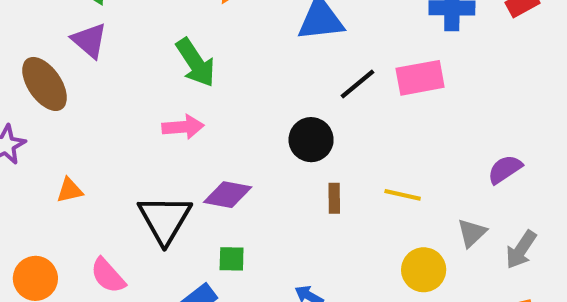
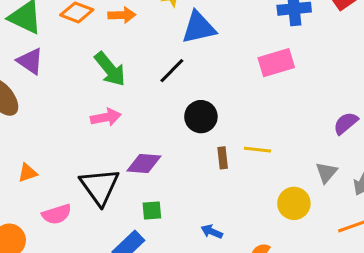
black line: (357, 84) -> (172, 71), moved
yellow line: (403, 195) -> (257, 150), moved
pink semicircle: (108, 276) -> (57, 214), moved, turned -60

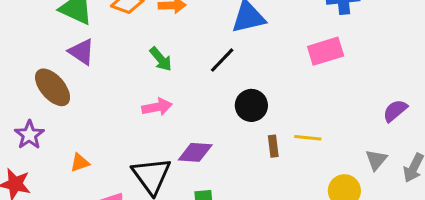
green arrow: (110, 69) -> (161, 59), size x0.7

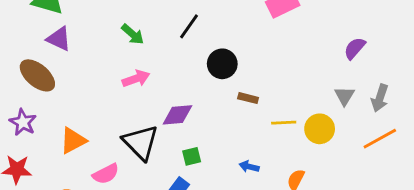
yellow line: (308, 138) -> (284, 123), moved
brown rectangle: (273, 146) -> (248, 98), turned -60
orange triangle: (80, 163) -> (73, 141), size x1.5

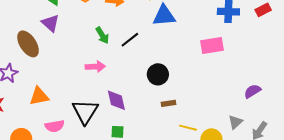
black line: (189, 26) -> (130, 40), moved
brown rectangle: (248, 98) -> (169, 103), turned -40
purple diamond: (177, 115) -> (116, 100), turned 65

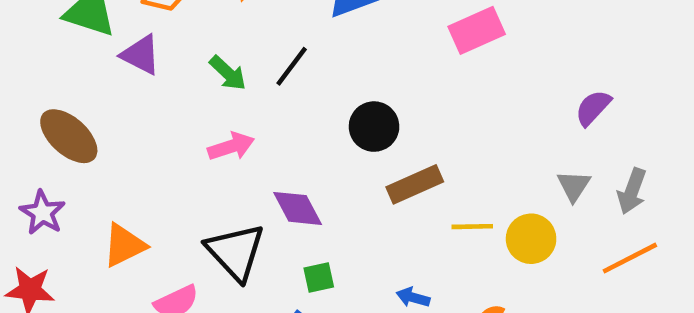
purple triangle: (51, 23) -> (141, 55), moved
brown rectangle: (169, 103) -> (415, 184), size x1.6

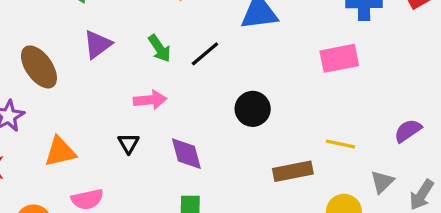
purple triangle: (141, 55) -> (98, 44), moved, turned 44
brown rectangle: (415, 184) -> (293, 171), moved
yellow line: (472, 227) -> (341, 144), moved
black triangle: (235, 252) -> (128, 143), moved, size x0.5

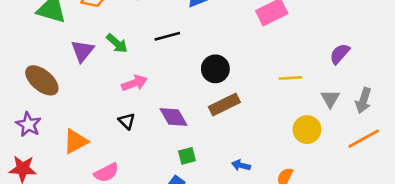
green arrow: (160, 48) -> (117, 43), moved
black line: (205, 54) -> (167, 36), turned 40
brown rectangle: (293, 171) -> (224, 104), moved

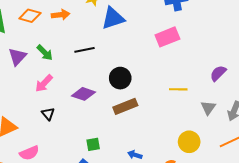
pink arrow: (134, 83) -> (44, 83), moved, turned 150
purple diamond: (174, 117) -> (83, 94), moved, turned -45
yellow circle: (307, 130) -> (189, 142), moved

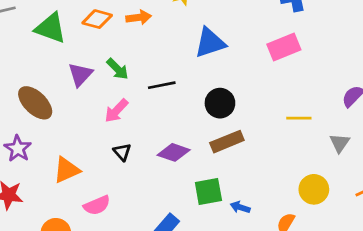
blue triangle: (113, 18) -> (210, 43), moved
black line: (84, 50) -> (162, 85), moved
purple diamond: (83, 94) -> (174, 152), moved
green square: (93, 144) -> (208, 192), moved, size x1.5

